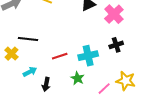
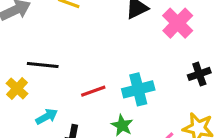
black cross: (116, 45) -> (199, 74), moved

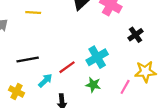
yellow cross: (17, 89) -> (17, 91), moved
cyan arrow: (47, 117) -> (45, 81), moved

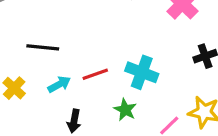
cyan cross: (97, 57) -> (142, 72), turned 35

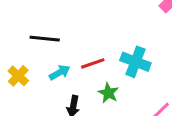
green star: (125, 110) -> (108, 93), moved

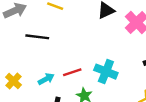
black line: (45, 39) -> (37, 37), moved

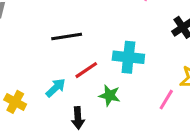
black line: (37, 37) -> (67, 37), moved

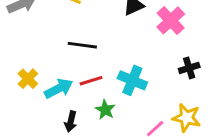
cyan arrow: (56, 88) -> (59, 88), size x1.4
yellow cross: (15, 102) -> (28, 79), moved

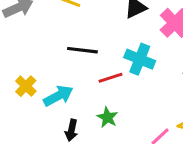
cyan cross: (132, 80) -> (140, 59), moved
red line: (91, 81) -> (111, 78), moved

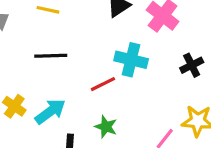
black line: (82, 50) -> (51, 56), moved

